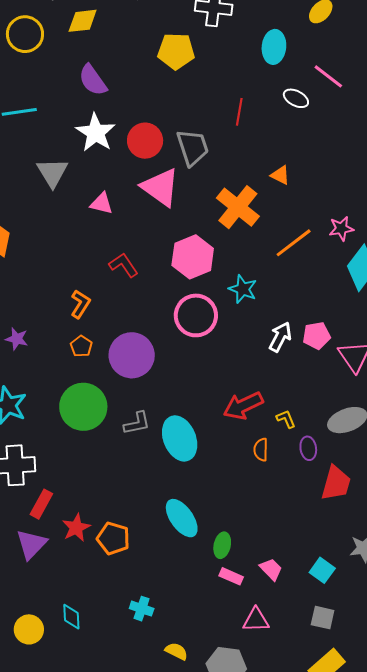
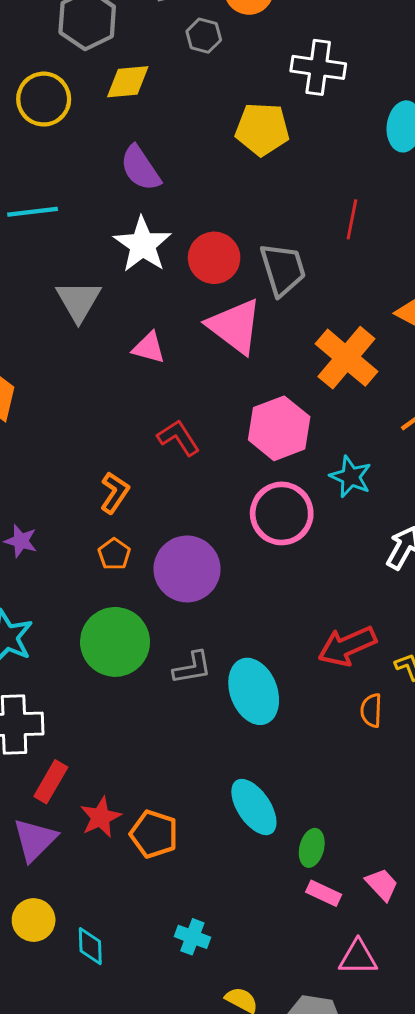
yellow circle: (29, 629) -> (34, 920), moved

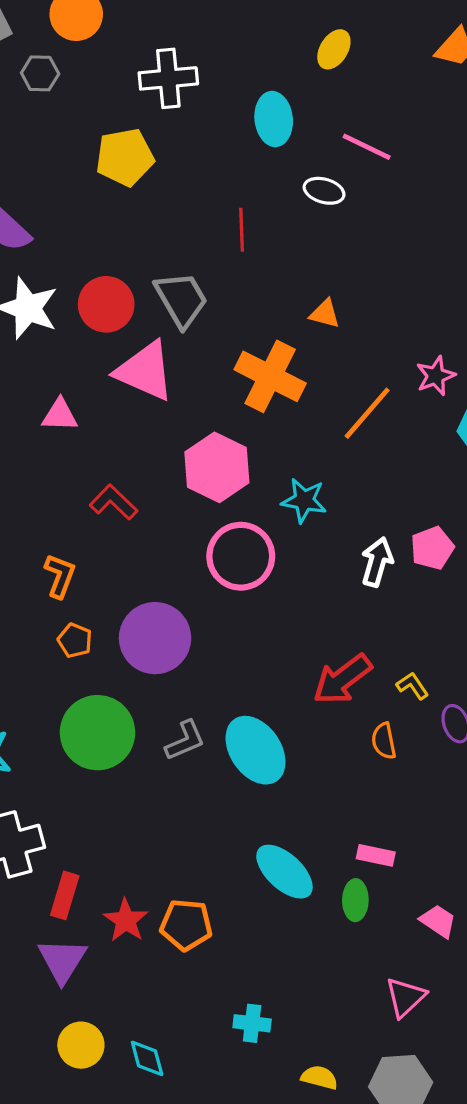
pink rectangle: (324, 893) -> (376, 855), moved
pink triangle: (358, 958) -> (405, 997), moved, turned -30

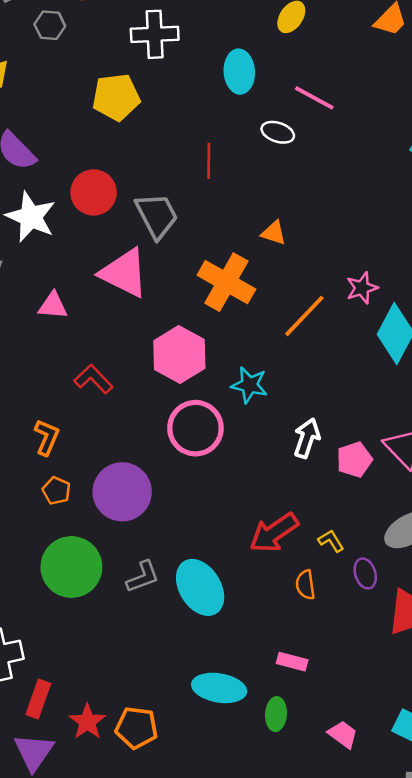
red circle: (106, 304) -> (94, 192), moved
pink pentagon: (432, 548) -> (354, 460), moved
pink rectangle: (376, 855) -> (292, 662), moved
cyan ellipse: (284, 872) -> (219, 688), turned -36

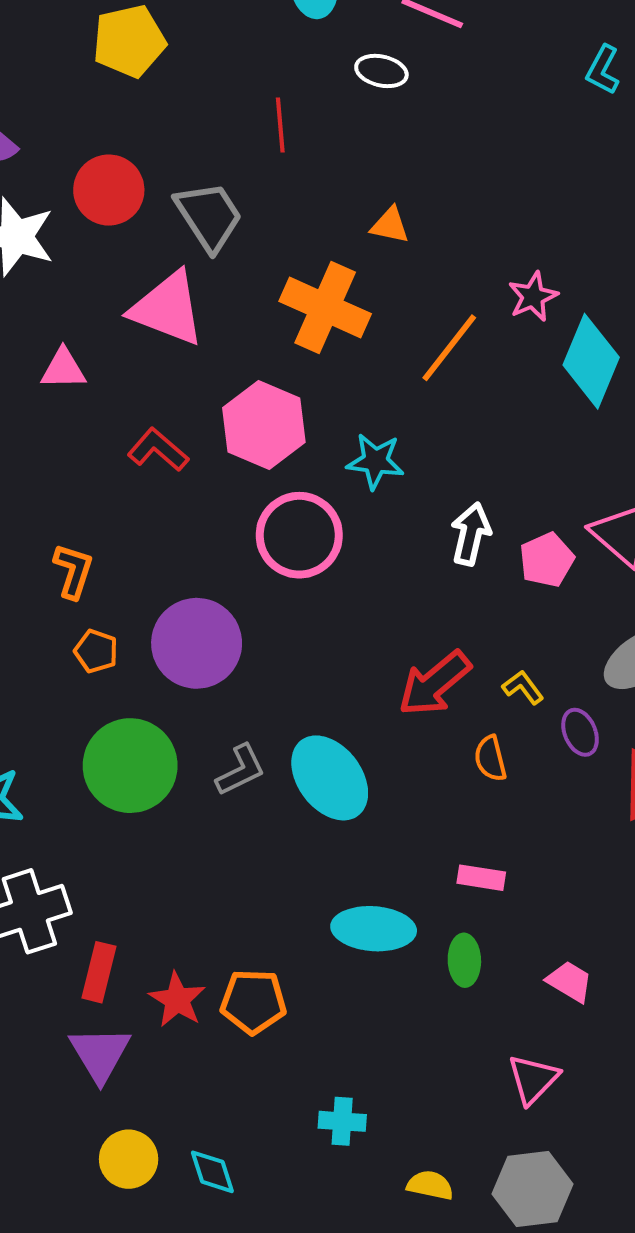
red L-shape: (93, 379) -> (158, 450), moved

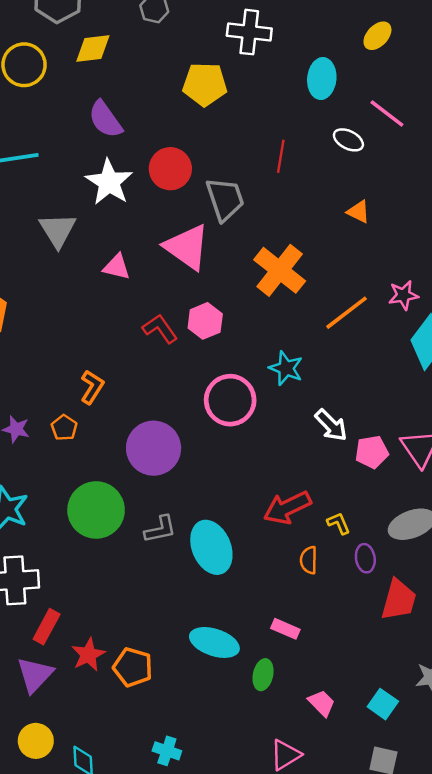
orange triangle: (390, 225) -> (358, 212), moved
pink hexagon: (264, 425) -> (205, 321), moved, size x0.7
white arrow: (471, 534) -> (331, 425), turned 108
orange pentagon: (96, 651) -> (64, 428), moved

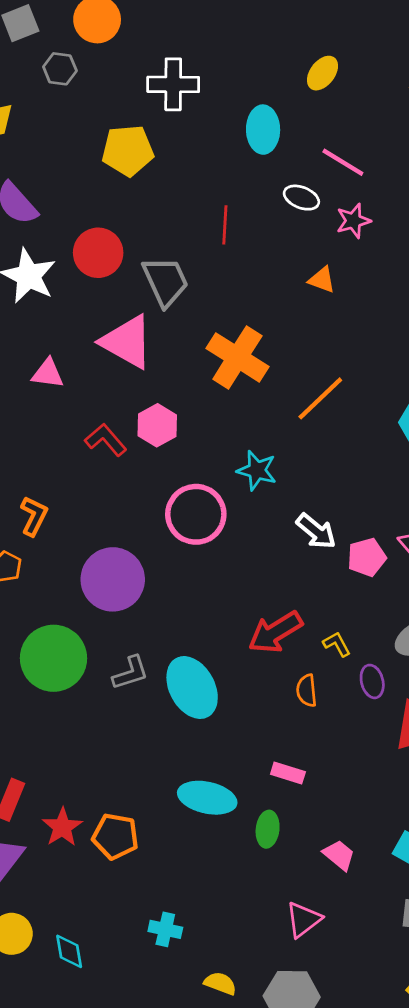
pink star: (403, 295) -> (353, 221), moved

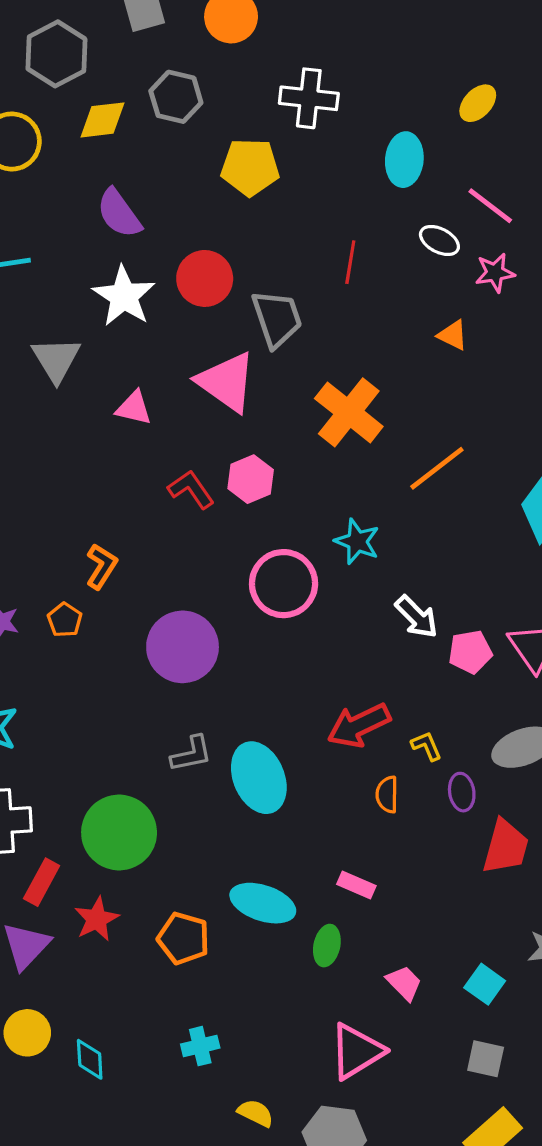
gray hexagon: (60, 69) -> (176, 97), moved, size x1.4
green circle: (53, 658) -> (119, 832), moved
orange pentagon: (115, 836) -> (183, 938), moved
pink triangle: (303, 920) -> (356, 1051), size x1.4
cyan cross: (165, 929) -> (200, 1046), turned -32

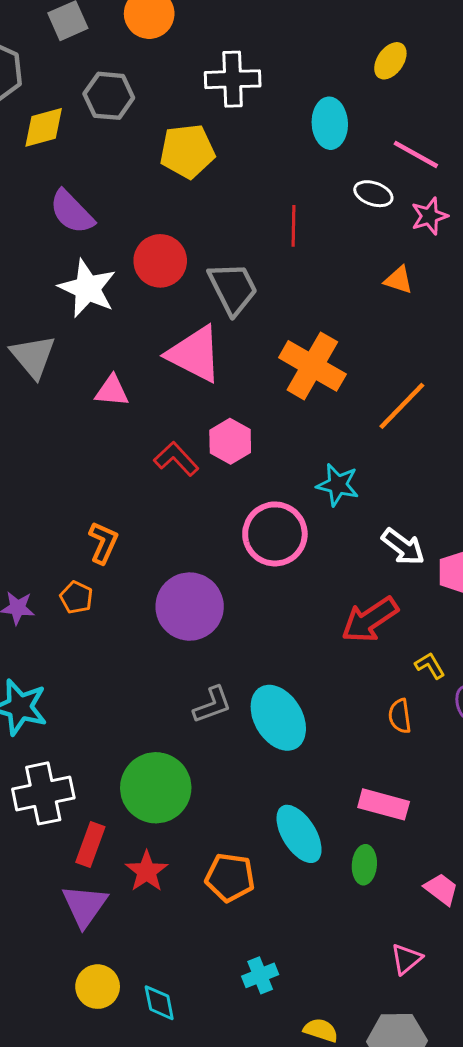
red arrow: (359, 725) -> (370, 620), moved
pink rectangle: (356, 885) -> (384, 804), size x1.4
cyan ellipse: (263, 903) -> (299, 834), turned 48
pink triangle: (356, 1051) -> (406, 959), size x0.6

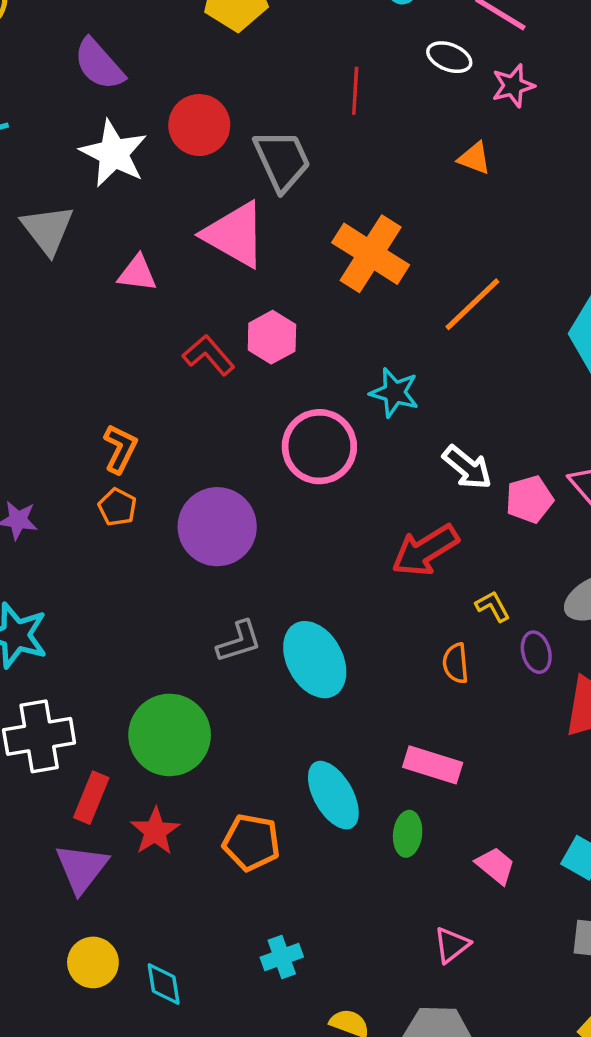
orange pentagon: (76, 597) -> (117, 507), moved

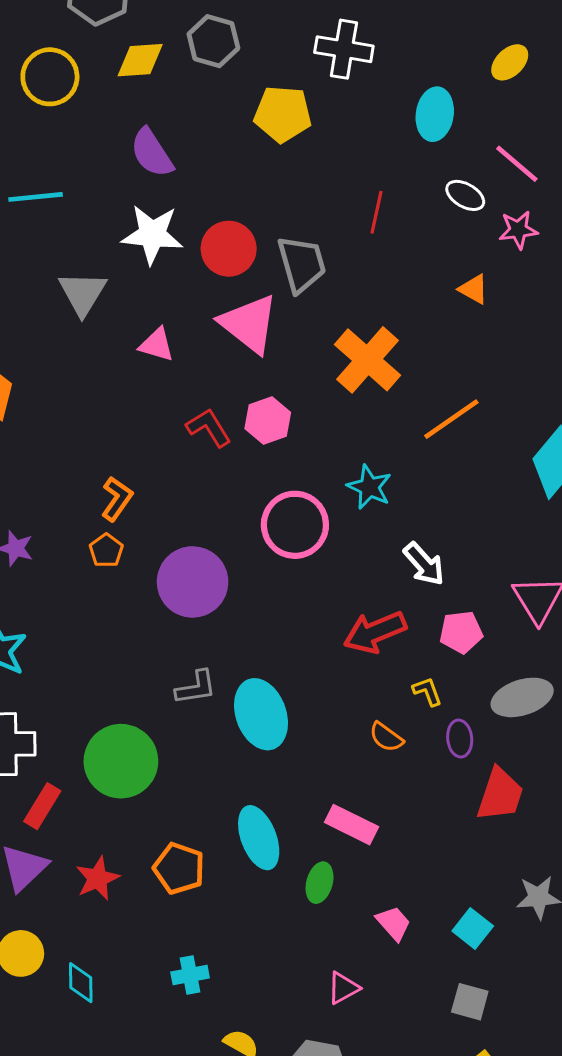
red circle: (199, 125) -> (229, 249), moved
white star: (114, 153) -> (152, 234), turned -30
pink pentagon: (529, 499) -> (461, 632), moved
orange semicircle: (456, 663) -> (386, 737), turned -57
red star: (155, 831) -> (98, 878), moved

